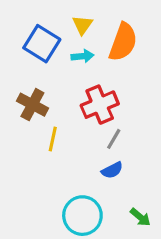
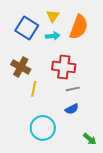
red cross: (100, 105) -> (64, 67), turned 30
gray line: (114, 139) -> (73, 89), turned 48
cyan circle: (82, 216) -> (43, 128), moved

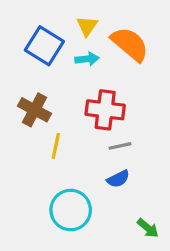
orange semicircle: (79, 27) -> (130, 44), turned -70

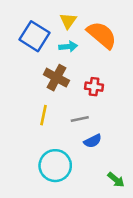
brown cross: (35, 110) -> (56, 78), moved
red cross: (105, 110) -> (94, 87), moved, size x0.6
gray line: (120, 146) -> (80, 119), moved

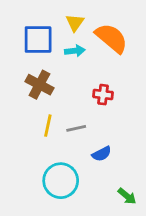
blue square: (34, 36) -> (38, 39), turned -32
brown cross: (56, 78) -> (39, 85), moved
gray line: (80, 119) -> (76, 128), moved

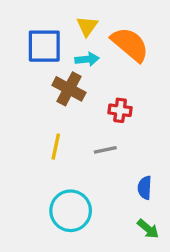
brown cross: (39, 85) -> (69, 89), moved
gray line: (76, 128) -> (105, 150), moved
blue semicircle: (102, 154) -> (145, 188), moved, turned 120

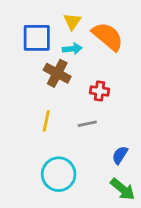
blue semicircle: (145, 188) -> (120, 155), turned 30
green arrow: (148, 229) -> (123, 189), size x1.4

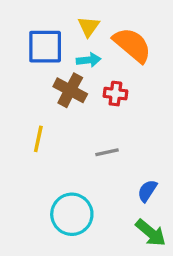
red cross: (99, 91) -> (115, 94), moved
yellow line: (46, 121) -> (38, 139), moved

